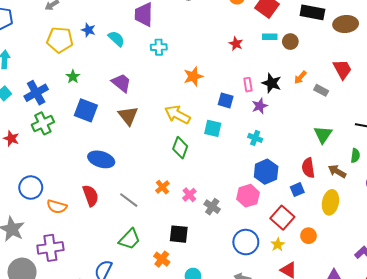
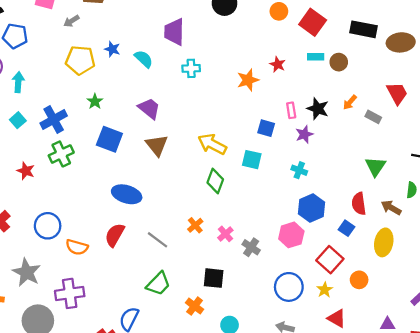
orange star: (193, 76) -> (248, 80), moved
blue square: (297, 190) -> (347, 228), turned -32
red semicircle: (91, 196) -> (115, 235), turned -130

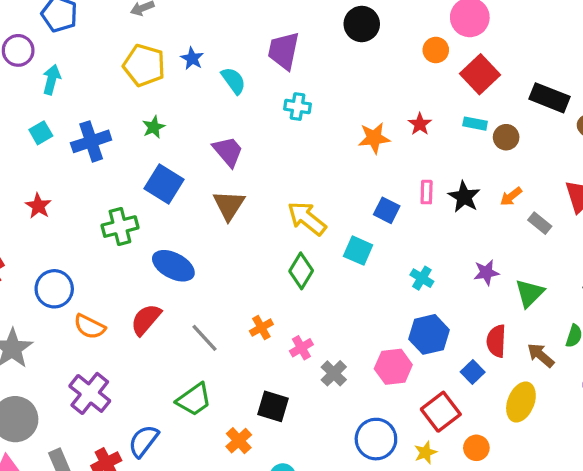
purple star: (304, 134) -> (486, 272), moved
green cross: (61, 154) -> (120, 227), moved
purple cross: (70, 293) -> (90, 393), moved, turned 36

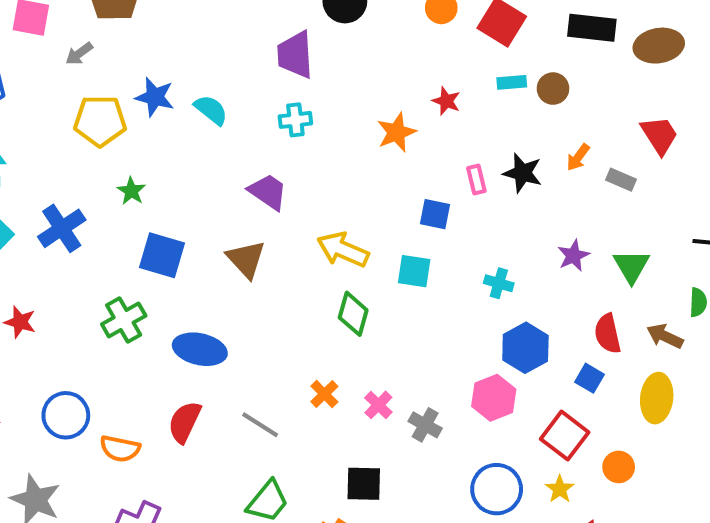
purple trapezoid: (284, 51) -> (295, 55), moved
blue star: (192, 58) -> (155, 97), size x1.4
purple trapezoid: (228, 151) -> (268, 192), moved

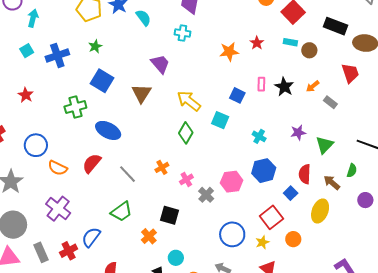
red trapezoid: (659, 135) -> (350, 73), moved
pink hexagon: (494, 398) -> (232, 182), moved

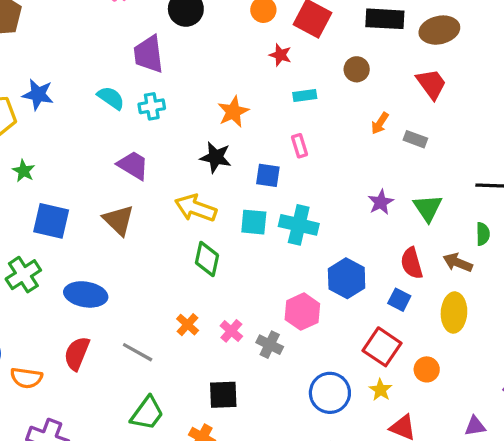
cyan semicircle: (143, 18) -> (111, 98), moved
cyan rectangle: (290, 42) -> (305, 96), moved
red star: (257, 43) -> (280, 55), moved
black star: (284, 87) -> (216, 157), moved
cyan cross: (259, 136) -> (299, 225), moved, size x1.6

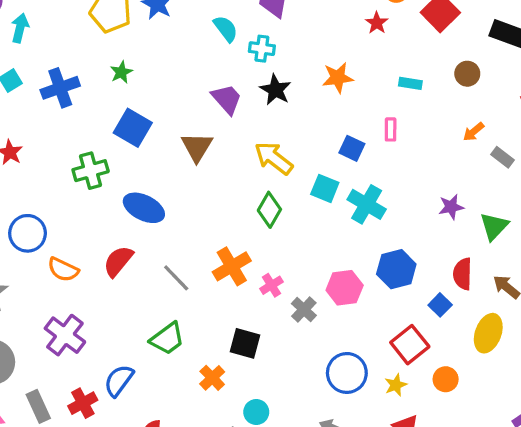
red star: (280, 55) -> (377, 23), moved
black star: (216, 157) -> (275, 90), moved
orange cross: (188, 325) -> (232, 266), size x1.6

